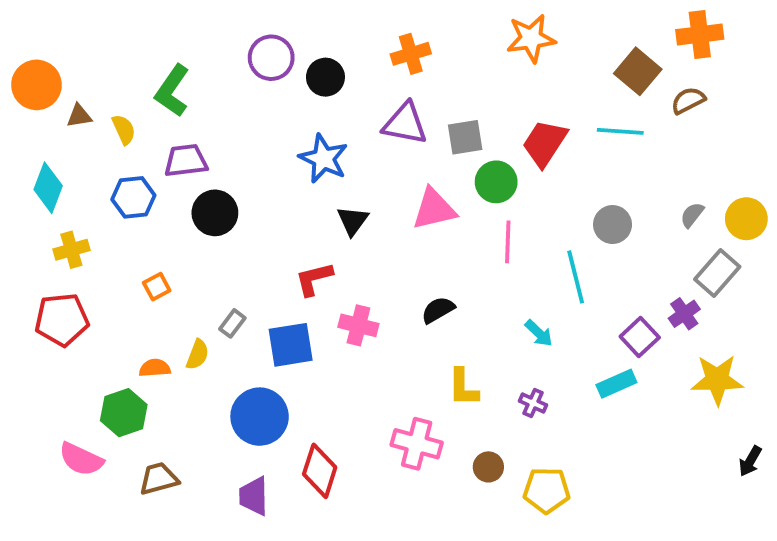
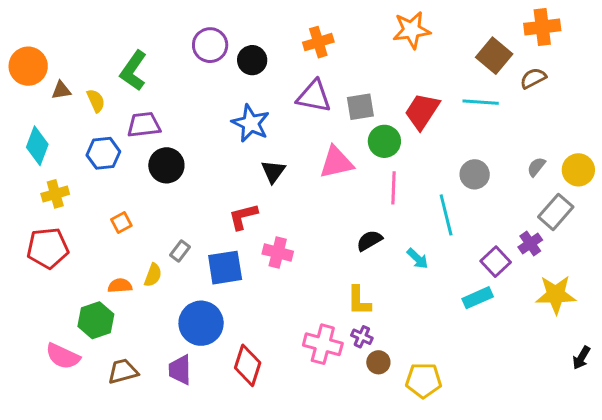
black semicircle: (438, 310) -> (369, 241), moved
purple cross: (533, 403) -> (362, 337), moved
purple trapezoid: (254, 496) -> (180, 370), moved

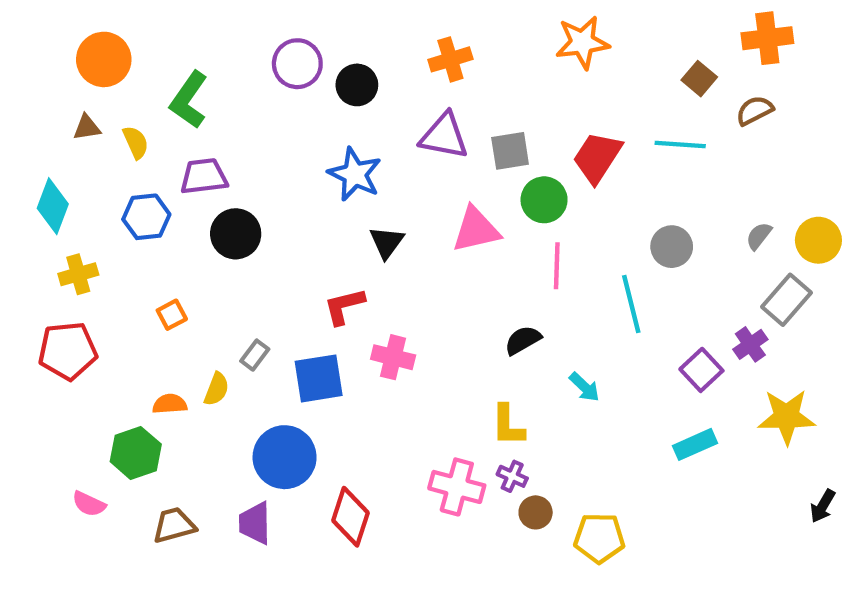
brown square: (494, 56) -> (699, 79), size x0.7
orange circle: (28, 66) -> (104, 59), moved
cyan arrow: (417, 259) -> (584, 387), moved
cyan rectangle: (478, 298) -> (695, 444), moved
pink semicircle: (63, 356) -> (89, 504), size x0.7

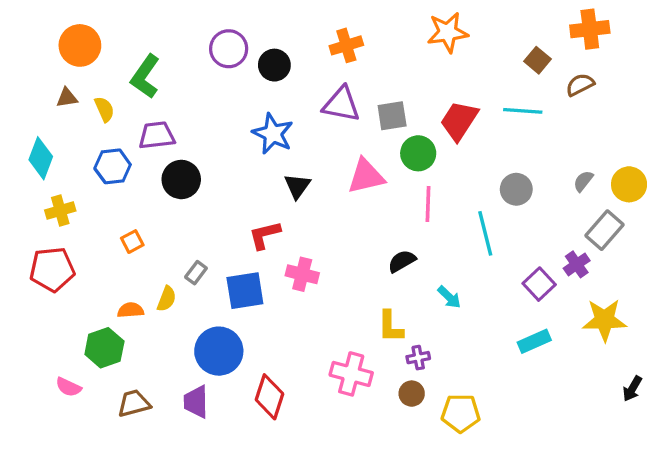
purple cross: (512, 476) -> (418, 358), moved, turned -35

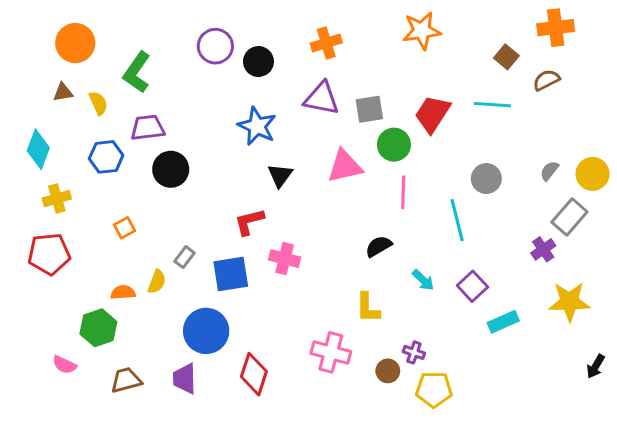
purple square: (539, 284) -> (472, 286), moved
purple cross: (418, 358) -> (414, 352), moved, turned 30

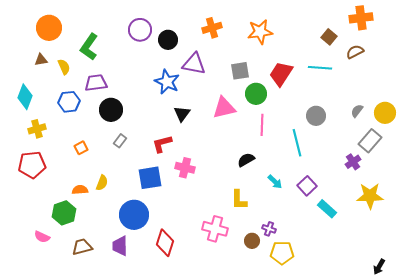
orange star: (422, 31) -> (260, 32), moved
purple triangle: (322, 98) -> (194, 64), moved
gray rectangle: (185, 257) -> (120, 141), moved
cyan rectangle: (503, 322) -> (327, 209), turned 66
black arrow: (596, 366) -> (379, 267), moved

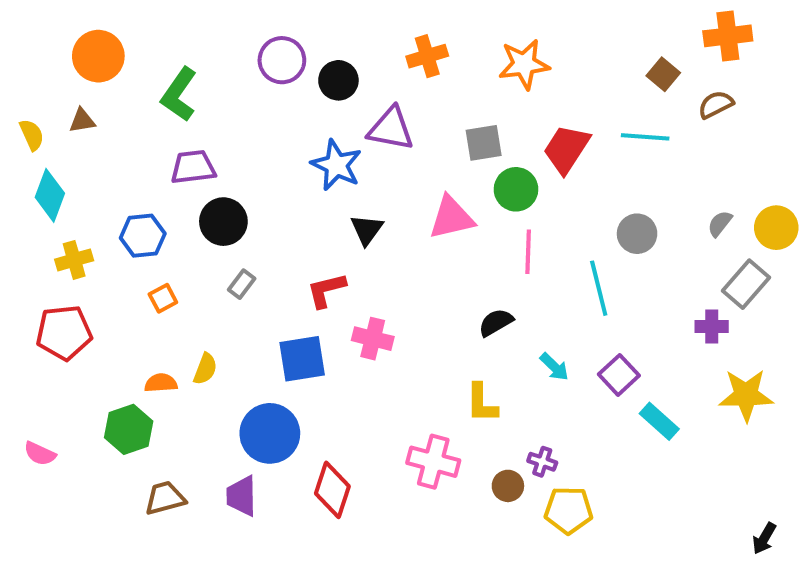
yellow semicircle: (64, 67) -> (32, 135), moved
blue hexagon: (69, 102) -> (143, 236), moved
purple cross: (353, 162) -> (712, 326), turned 35
pink semicircle: (42, 237) -> (40, 454), moved

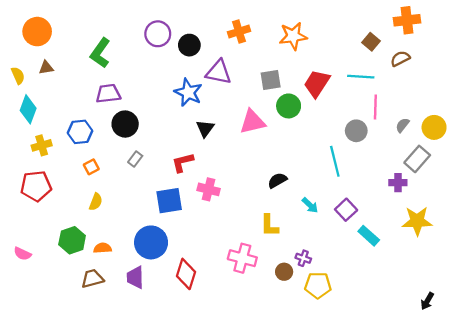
orange circle: (98, 56) -> (37, 32), moved
pink line: (528, 252) -> (375, 107), moved
yellow semicircle: (205, 369) -> (96, 202), moved
orange semicircle: (161, 383) -> (103, 248), moved

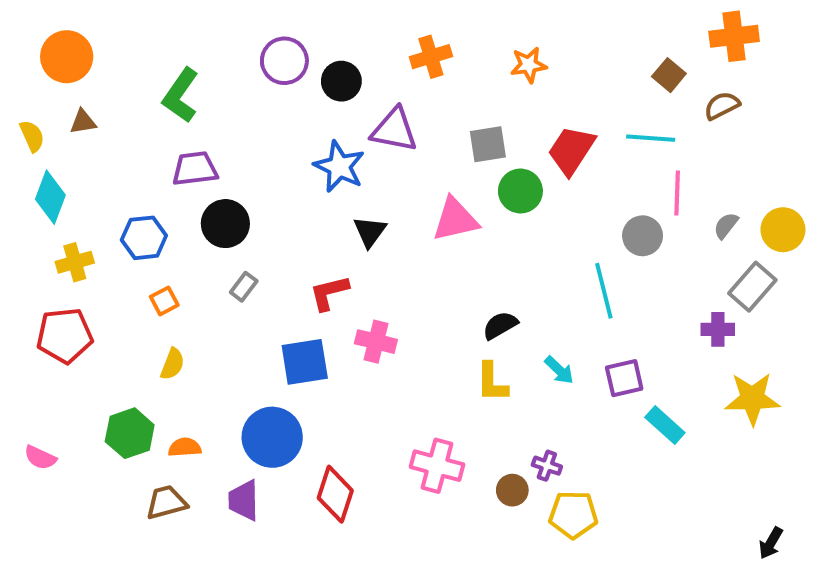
orange star: (293, 36) -> (529, 65), size x0.7
purple square: (346, 210) -> (624, 378), turned 30
yellow L-shape: (269, 226) -> (492, 382), moved

